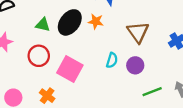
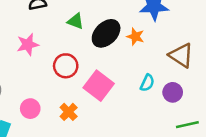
green triangle: (43, 25) -> (76, 21), moved
brown triangle: (138, 32) -> (181, 55), turned -30

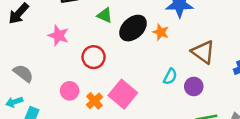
pink star: (28, 45) -> (58, 35), turned 30
pink square: (99, 86) -> (123, 94), moved
pink circle: (30, 109) -> (70, 91), moved

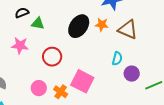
green triangle: (105, 15) -> (38, 23), moved
brown triangle: (203, 52) -> (128, 30), moved
purple circle: (194, 86) -> (132, 74), moved

